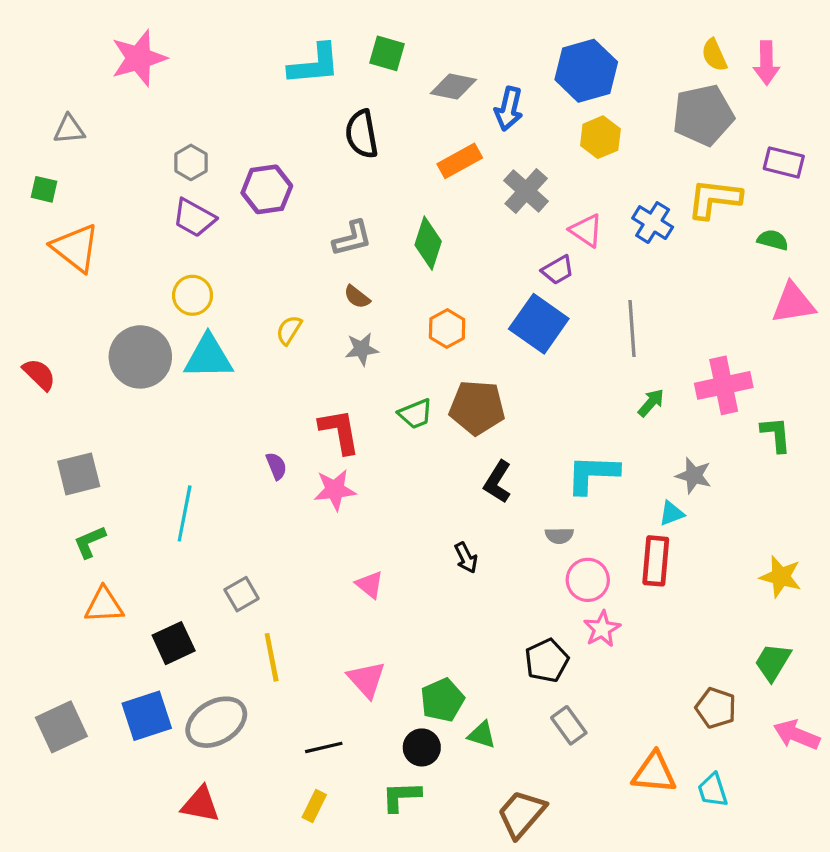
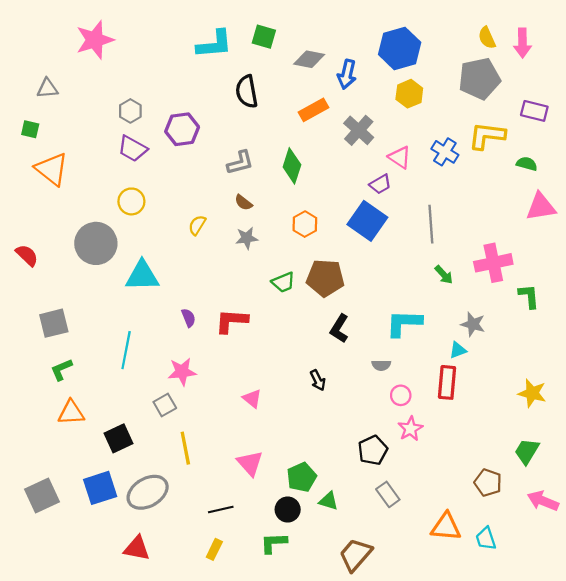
cyan triangle: (208, 357) -> (142, 276), moved
green arrow: (651, 403) -> (444, 275), turned 96
red L-shape: (340, 431) -> (232, 321), moved, turned -76
pink star: (335, 490) -> (182, 372), moved
pink circle: (588, 580) -> (401, 395), size x0.7

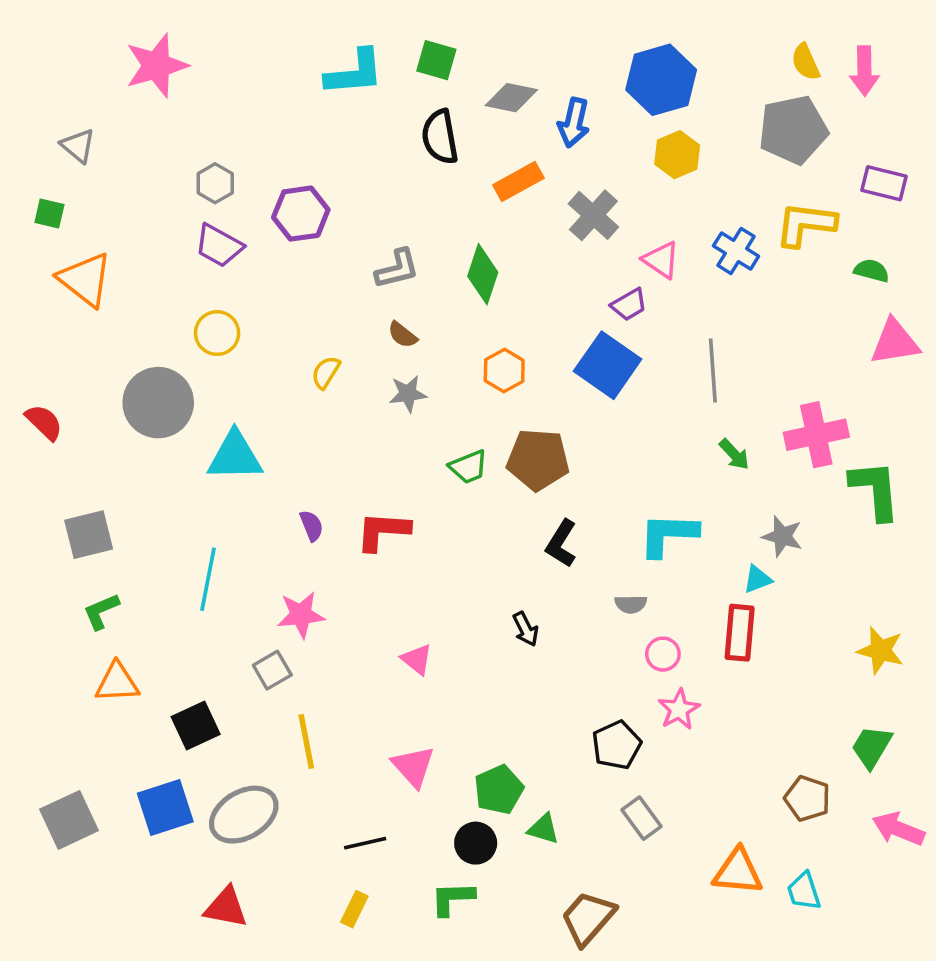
gray triangle: (47, 88) -> (78, 146), turned 45
black semicircle: (247, 92) -> (440, 137), moved
green L-shape: (529, 296) -> (875, 490), size x1.5

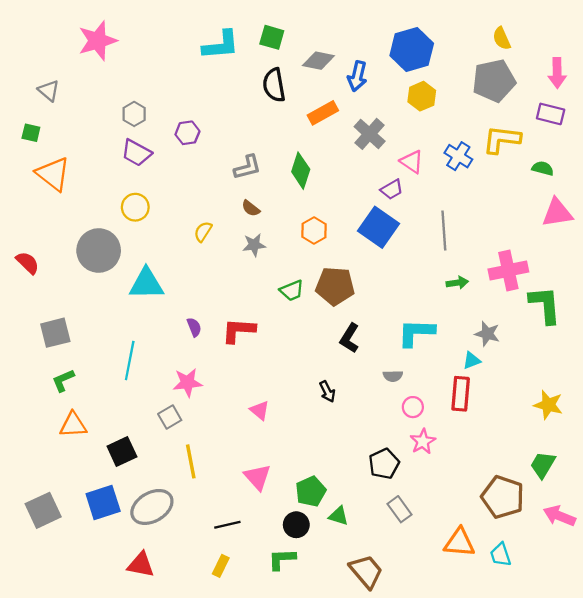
pink arrow: (864, 71) -> (557, 73), moved
purple hexagon: (301, 214) -> (187, 133), size x0.7
green arrow: (734, 454) -> (457, 283), turned -55
brown pentagon: (807, 799) -> (503, 497), size x1.5
brown trapezoid: (588, 918) -> (366, 571), turned 99

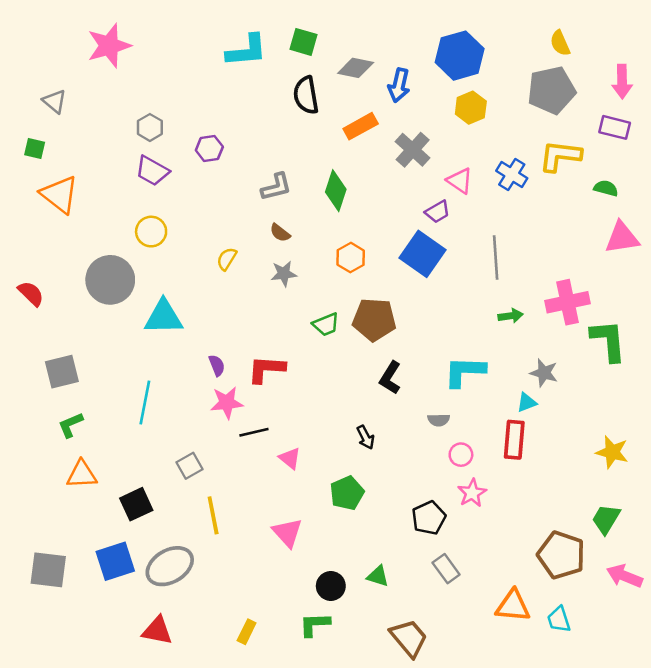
pink star: (187, 383) -> (227, 403), moved
green pentagon: (311, 491) -> (347, 493), moved
gray square: (43, 510) -> (48, 570), turned 32
black line: (227, 525) -> (254, 432), moved

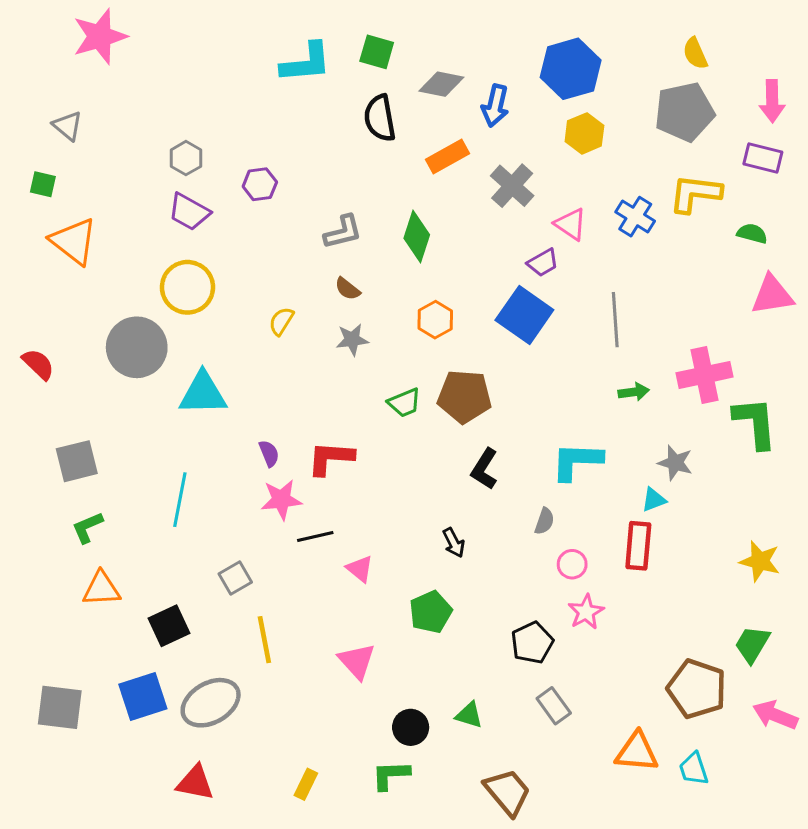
pink star: (109, 46) -> (100, 36), moved
yellow circle: (151, 232) -> (187, 287), size x1.4
gray semicircle: (439, 420) -> (544, 521), turned -70

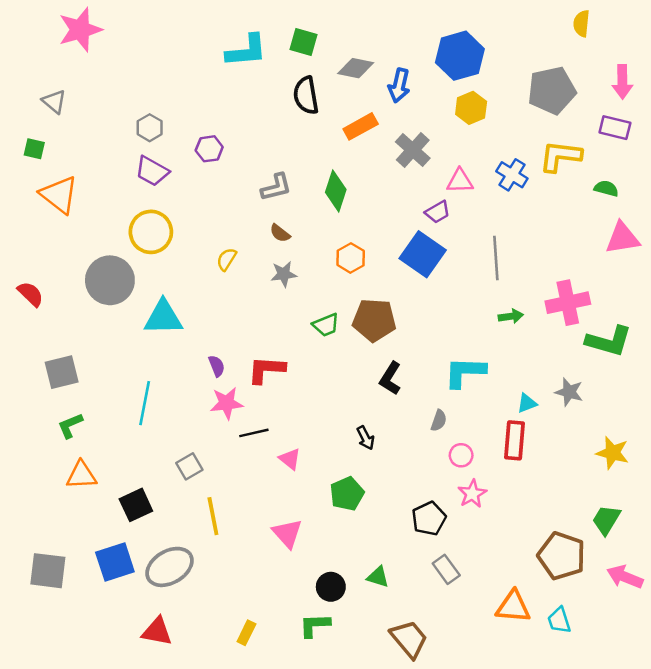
yellow semicircle: (695, 53) -> (581, 23), moved, turned 30
pink triangle: (571, 224) -> (460, 181), turned -36
green L-shape: (755, 423) -> (609, 341), turned 111
gray star: (675, 463) -> (569, 392), moved

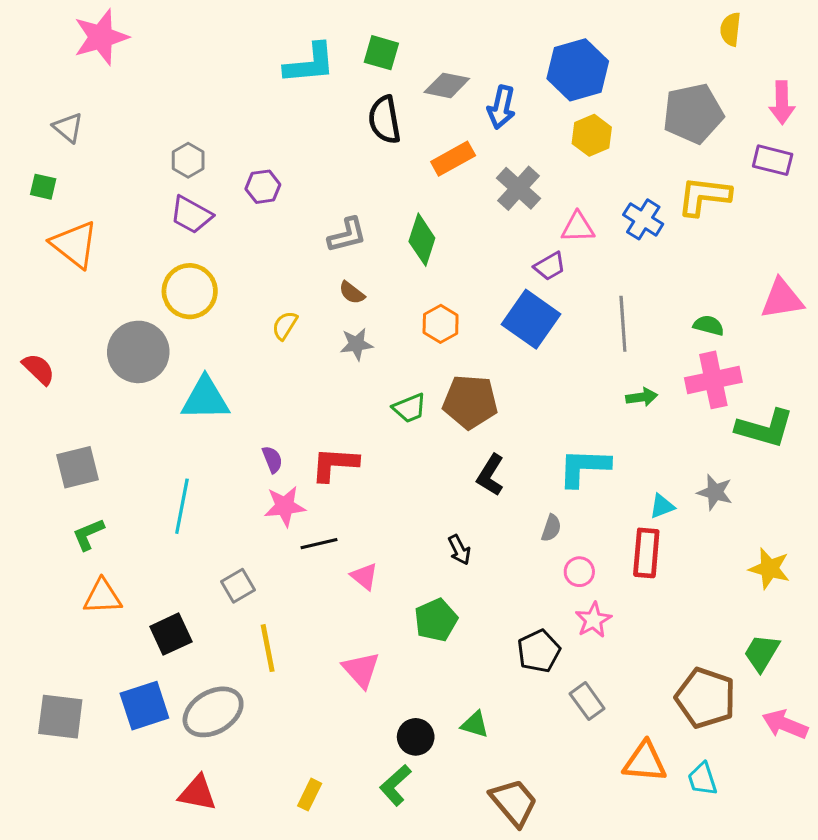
green semicircle: (606, 188) -> (709, 325), moved
gray rectangle: (446, 569) -> (587, 701), moved
green L-shape: (315, 625) -> (395, 785), turned -40

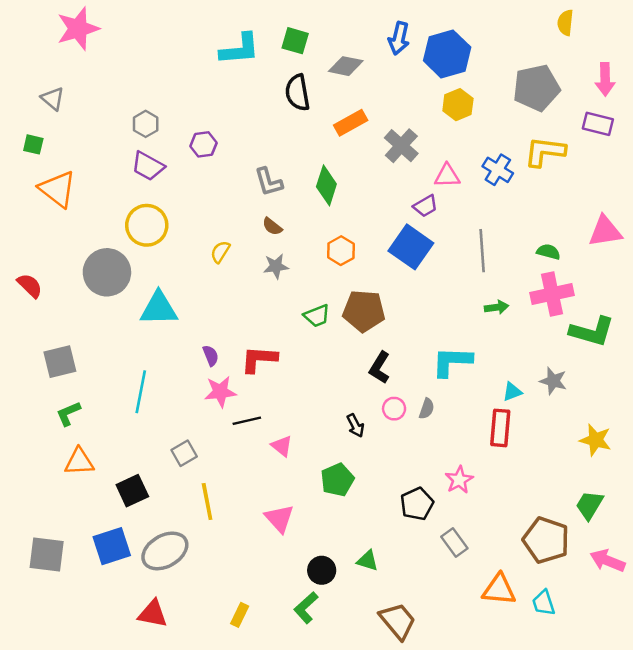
blue arrow: (501, 107) -> (399, 38), moved
gray L-shape: (347, 235) -> (269, 182), turned 88
pink circle: (579, 572) -> (394, 409), moved

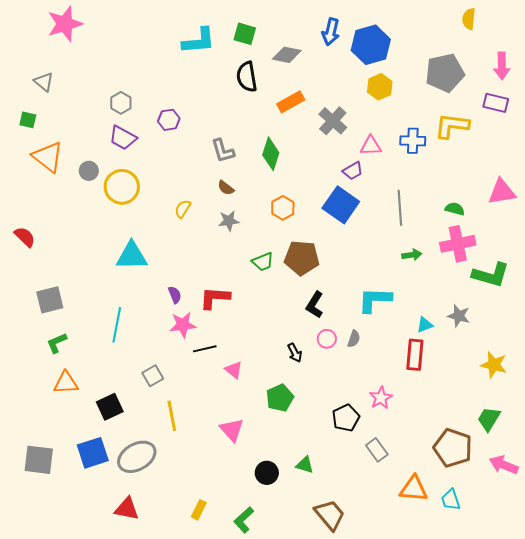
blue cross: (498, 170) -> (413, 141), turned -30
gray circle: (107, 272) -> (89, 171), moved, size x0.5
green L-shape: (306, 608) -> (244, 520), moved

